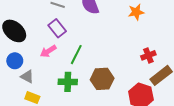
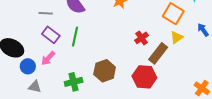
green line: (76, 55) -> (75, 37), moved
blue circle: (15, 61) -> (28, 66), moved

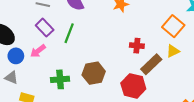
red cross: (142, 38) -> (137, 46), turned 32
gray triangle: (35, 87) -> (11, 77), moved

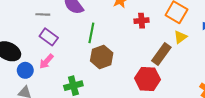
green line: (69, 33) -> (91, 33), moved
red cross: (137, 46) -> (142, 21), moved
brown hexagon: (94, 73) -> (102, 57), moved

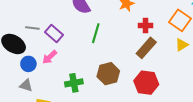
gray line: (43, 14) -> (32, 28), moved
brown rectangle: (161, 54) -> (146, 48), moved
brown hexagon: (102, 57) -> (108, 74), moved

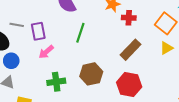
red cross: (145, 26) -> (129, 18), moved
purple rectangle: (54, 34) -> (38, 31), turned 36
pink arrow: (50, 57) -> (46, 52), moved

